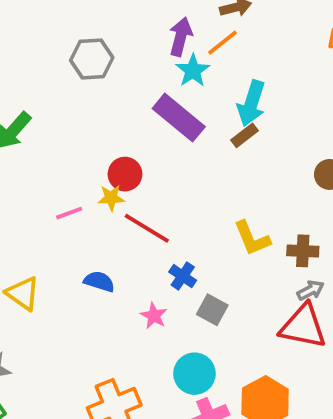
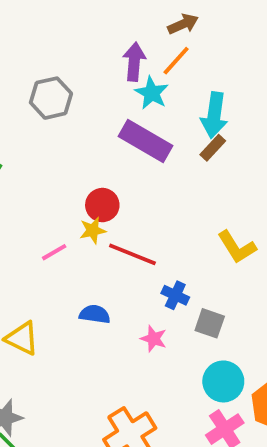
cyan circle: (194, 374) -> (223, 381), moved

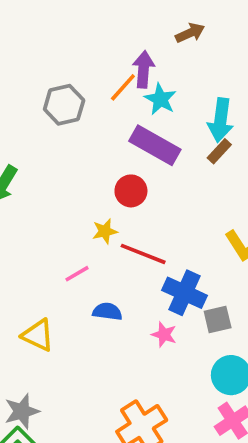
orange line: (176, 61) -> (123, 87), moved
red circle: (102, 205) -> (131, 191), moved
pink line: (54, 252) -> (77, 274), moved
blue cross: (175, 295) -> (184, 293), size x1.6
gray square: (210, 323) -> (218, 319), turned -32

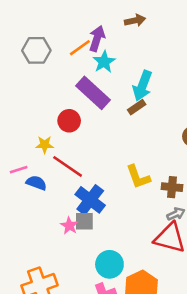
blue semicircle: (107, 312) -> (36, 183), moved
gray square: (218, 319) -> (84, 221), moved

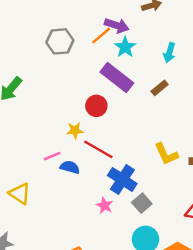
purple arrow: (97, 38) -> (117, 25), turned 95
cyan arrow: (142, 86) -> (169, 53), moved, size x0.7
gray square: (84, 221) -> (142, 203), moved, turned -36

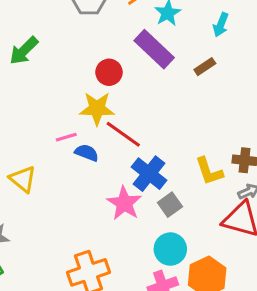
red circle: (96, 106) -> (109, 72), moved
yellow star: (75, 130) -> (97, 109), size x1.6
yellow L-shape: (166, 154) -> (209, 171), moved
pink star: (104, 206) -> (124, 203), size x1.6

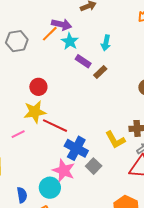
purple rectangle: (154, 49) -> (83, 61), moved, size x0.6
blue semicircle: (87, 153) -> (22, 195), moved, turned 70
cyan circle: (170, 249) -> (50, 188), moved

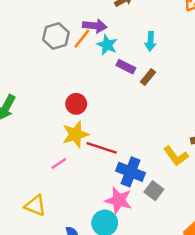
gray hexagon: (17, 41) -> (56, 36), moved

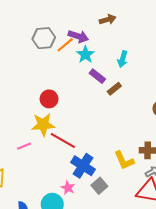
pink star: (119, 200) -> (68, 188), size x0.6

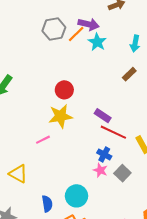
purple rectangle: (97, 76) -> (103, 116), moved
red line: (63, 140) -> (113, 132), moved
blue cross: (83, 166) -> (104, 154), size x0.6
pink star: (68, 188) -> (100, 170), moved

